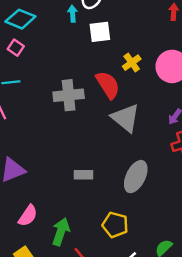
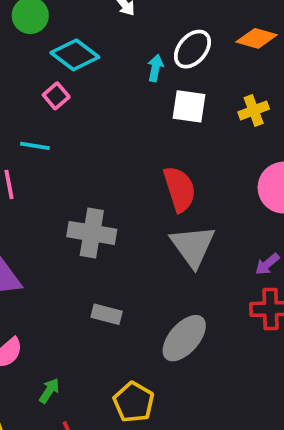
yellow cross: (132, 63) -> (254, 110), moved
gray cross: (69, 95) -> (92, 233), moved
green arrow: (61, 232) -> (49, 391), size x0.6

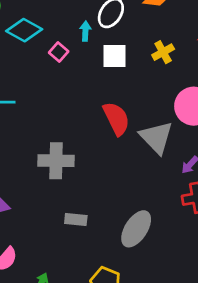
pink square: (56, 96) -> (59, 52), moved
gray triangle: (193, 246) -> (156, 137), moved

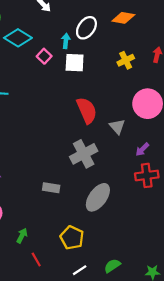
white square: (115, 56) -> (75, 63), moved
gray triangle: (156, 137) -> (117, 127), size x0.6
gray cross: (56, 161) -> (84, 154), moved, turned -32

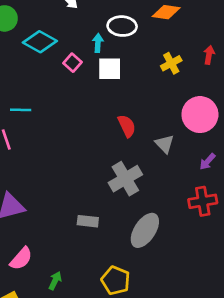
white ellipse: (86, 28) -> (122, 26), turned 60
red semicircle: (87, 110) -> (127, 126), size x0.7
purple arrow: (142, 149) -> (207, 162), moved

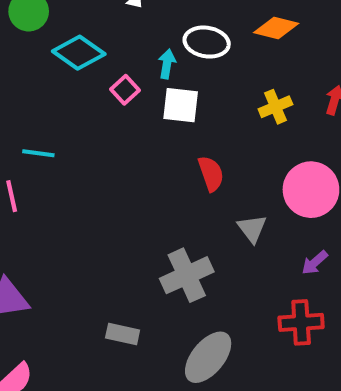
red semicircle: (127, 126) -> (211, 174), moved

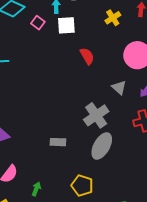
gray triangle: (252, 229) -> (119, 88), moved
gray cross: (187, 275) -> (96, 115), moved

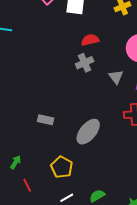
red semicircle: (87, 56) -> (90, 40), turned -84
gray cross: (96, 115) -> (85, 63), moved, size x0.7

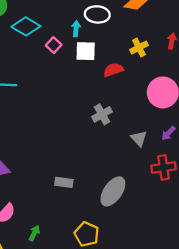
red semicircle: (90, 40) -> (113, 70), moved
gray triangle: (116, 77) -> (139, 138), moved

